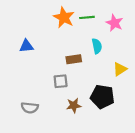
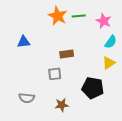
cyan semicircle: (97, 46) -> (111, 42), moved, turned 48
brown star: (74, 105) -> (62, 105), moved

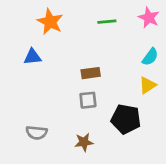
orange star: (58, 16) -> (50, 22), moved
pink star: (104, 21) -> (149, 18), moved
gray square: (55, 74) -> (88, 100), moved

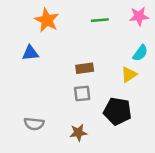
pink star: (149, 18) -> (139, 16), turned -30
yellow triangle: (147, 85) -> (129, 74), moved

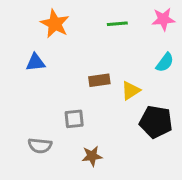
yellow triangle: (129, 74) -> (131, 91), moved
gray square: (82, 93) -> (74, 119), moved
black pentagon: (118, 111) -> (156, 122), moved

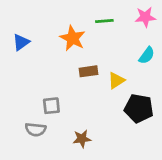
orange star: (55, 24) -> (73, 38), moved
blue triangle: (35, 62) -> (21, 42), moved, turned -30
gray square: (74, 119) -> (51, 106), moved

